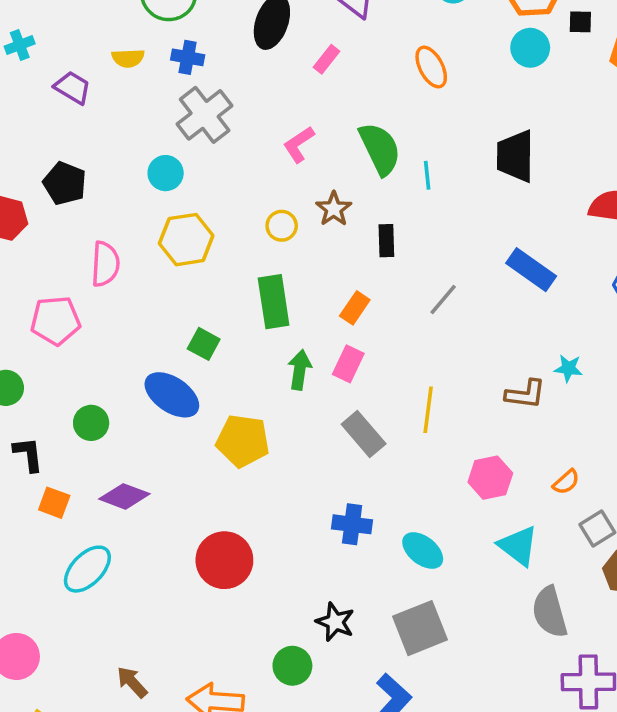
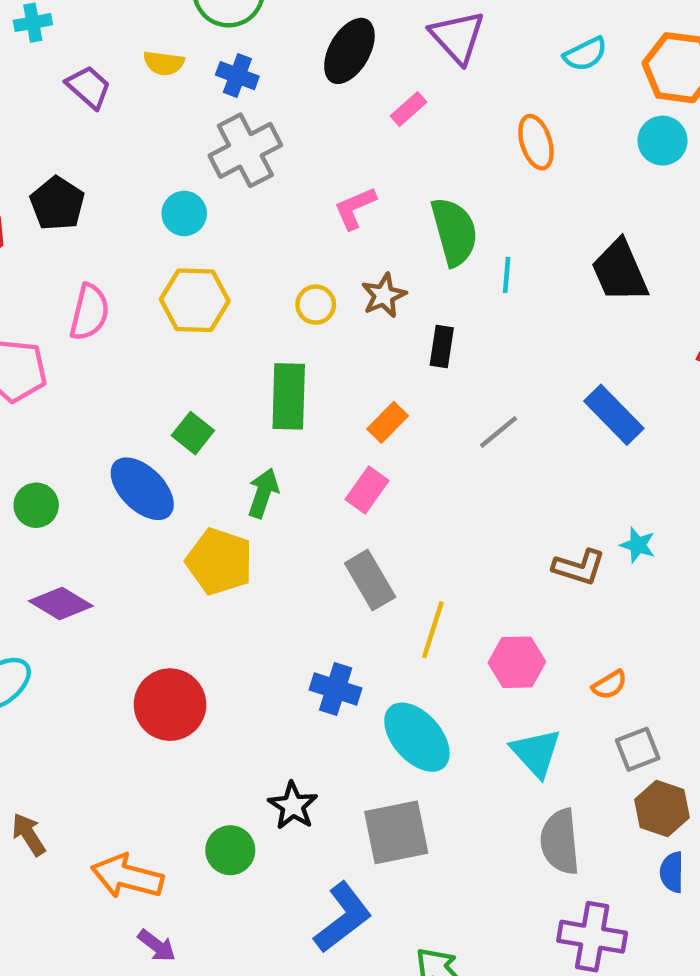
black trapezoid: (515, 156) -> (620, 271), turned -34
green arrow: (300, 370) -> (263, 493), moved
yellow line: (428, 410) -> (433, 630), moved
cyan ellipse: (423, 551) -> (417, 737), size x1.4

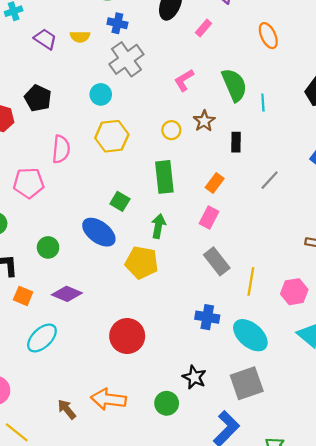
yellow semicircle: (164, 63) -> (80, 37), moved
orange arrow: (127, 876) -> (108, 399), moved

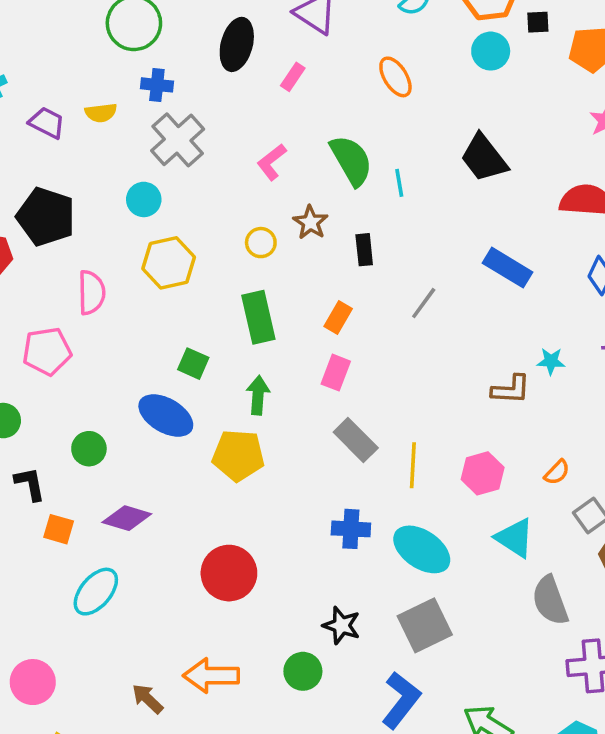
black pentagon: (38, 98) -> (46, 217), size x1.4

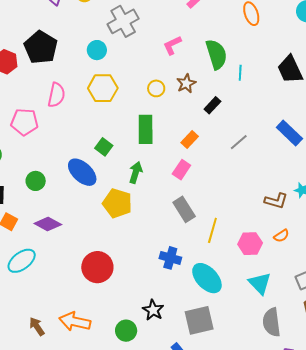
black rectangle: (364, 250) -> (212, 105), turned 36
orange semicircle: (557, 472) -> (281, 236), moved

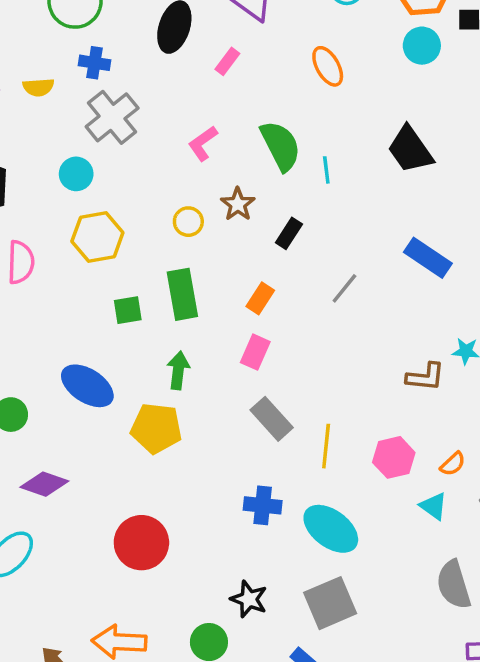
green square: (104, 147) -> (128, 310), moved, turned -36
orange semicircle: (281, 236) -> (453, 464), moved
cyan triangle: (260, 283) -> (434, 506), moved, size x0.7

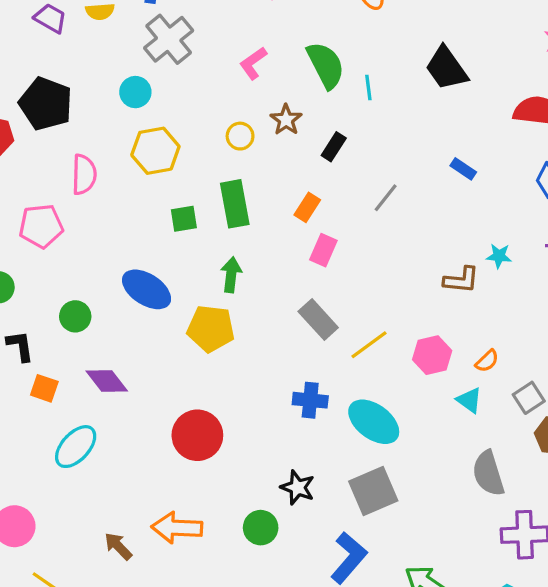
blue rectangle: (428, 258) -> (463, 169), size x0.6
pink rectangle: (255, 352) -> (323, 250), moved
yellow line: (326, 446) -> (369, 345), turned 48
purple diamond: (44, 484) -> (107, 381), turned 33

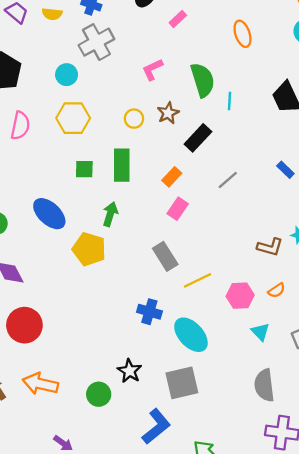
black rectangle: (334, 147) -> (198, 138), size x1.4
orange semicircle: (487, 361) -> (277, 290), moved
red circle: (197, 435) -> (24, 325), moved

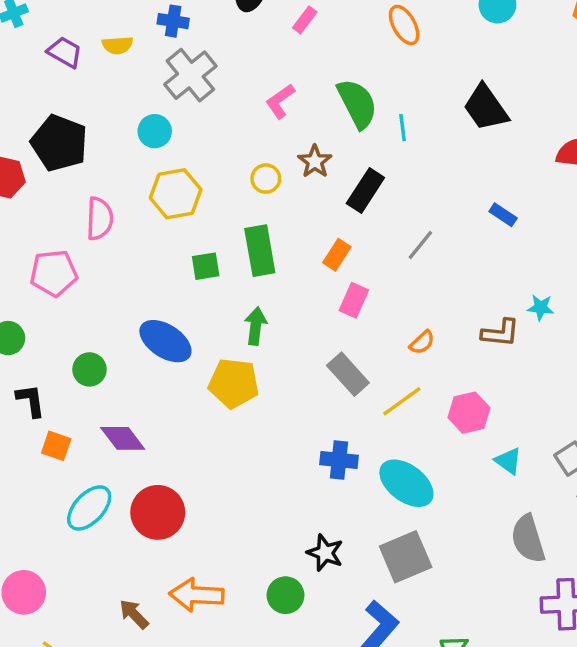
orange semicircle: (277, 290) -> (422, 342), moved

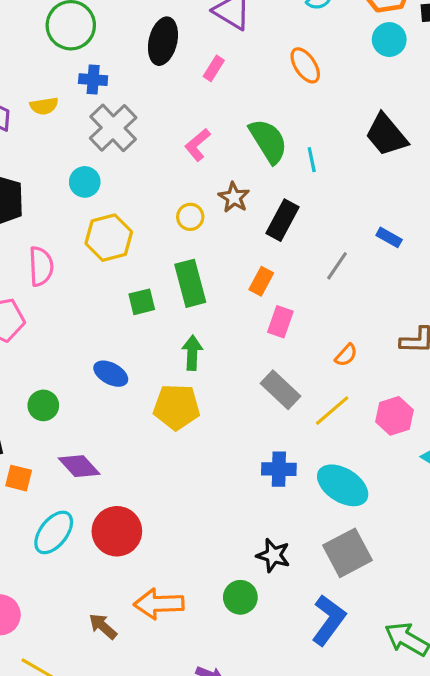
blue rectangle: (503, 215) -> (389, 237), moved
blue ellipse: (165, 341) -> (111, 374), size x0.7

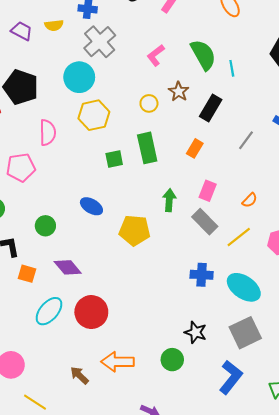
cyan circle: (85, 182) -> (79, 77), size x1.5
pink rectangle: (280, 322) -> (208, 191), moved
green arrow: (192, 353) -> (169, 200), moved

